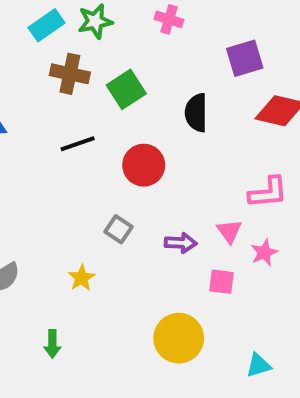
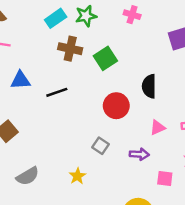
black semicircle: (196, 113) -> (149, 86), moved
black line: (78, 144) -> (57, 92), moved
pink triangle: (229, 231) -> (158, 128), moved, turned 42

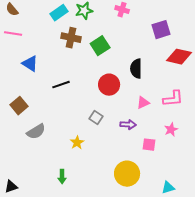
blue triangle: (20, 80) -> (30, 64), turned 36
black line: (57, 92) -> (61, 85), moved
gray semicircle: (28, 176) -> (36, 132), moved

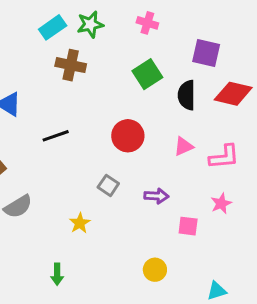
purple square: (161, 30) -> (206, 53), turned 30
green square: (100, 46) -> (147, 74), moved
black semicircle: (136, 69) -> (187, 95), moved
pink triangle: (143, 103) -> (184, 146), moved
yellow circle: (127, 174) -> (155, 270), size x0.6

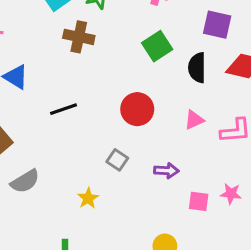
pink star: (221, 203) -> (231, 194), moved, turned 30

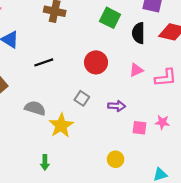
green square: (157, 46) -> (110, 18), turned -30
gray semicircle: (25, 181) -> (35, 108), moved, turned -132
yellow star: (88, 198) -> (61, 126), size x1.6

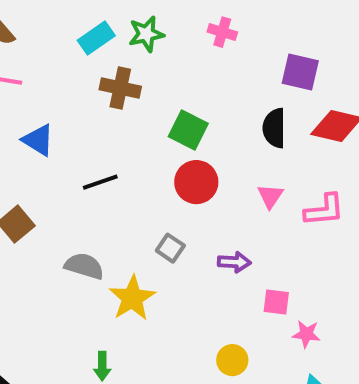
green square: (110, 18) -> (188, 130), moved
pink triangle: (136, 70) -> (270, 196), turned -32
pink star: (162, 122) -> (306, 334), moved

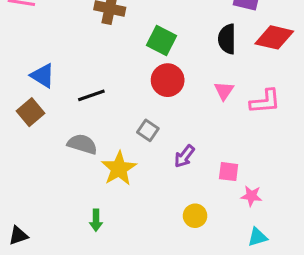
blue triangle: (38, 140) -> (43, 76), moved
black line: (100, 182) -> (91, 95), moved
purple arrow: (234, 262) -> (184, 156), moved, turned 125

